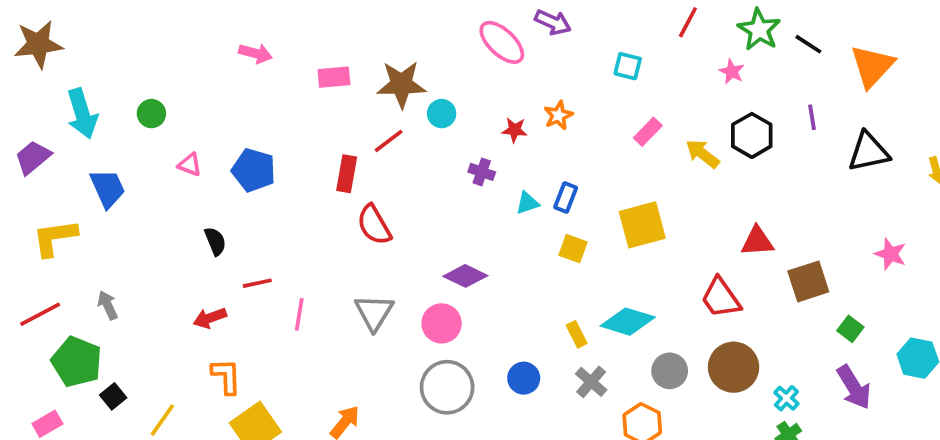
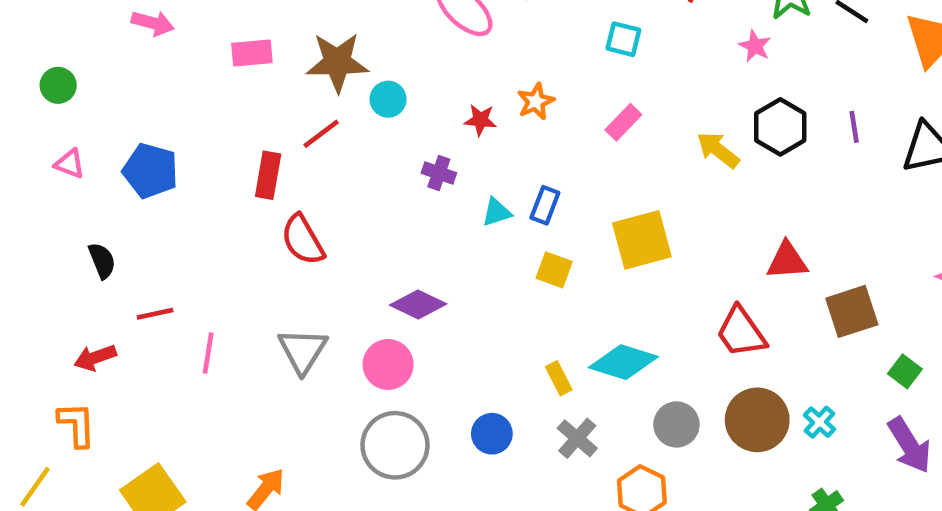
green circle: (151, 114) -> (58, 85), moved
purple line: (812, 117) -> (854, 127), moved
pink rectangle: (648, 132) -> (623, 122), moved
orange L-shape: (226, 376) -> (77, 424), moved
cyan cross: (786, 398) -> (819, 422), moved

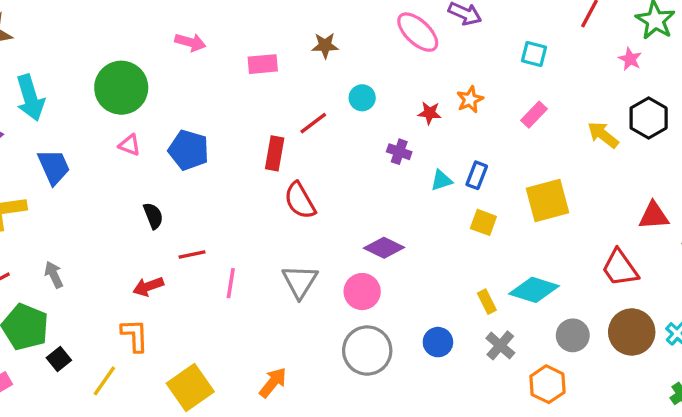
brown star: (337, 62) -> (325, 46), moved, size x0.6
green circle: (58, 85) -> (121, 88), size x2.0

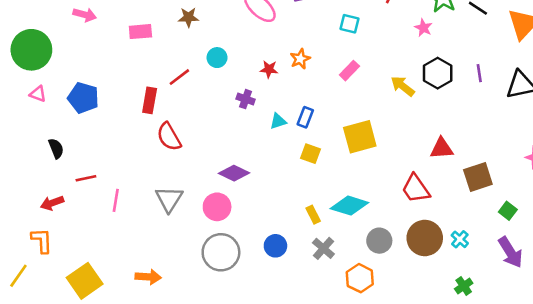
orange arrow: (273, 383) -> (148, 277), turned 55

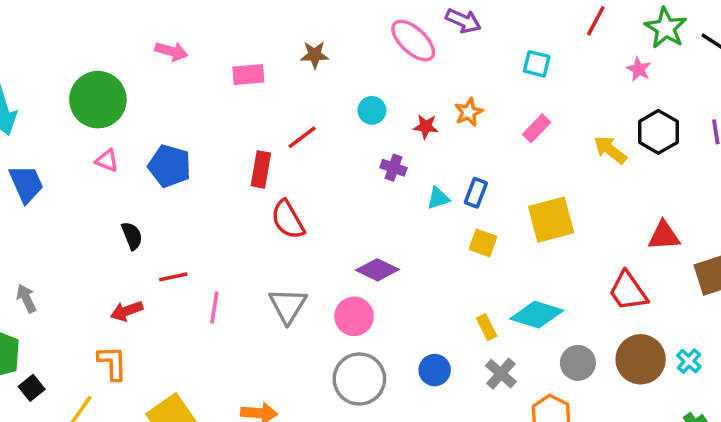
cyan circle: (217, 58) -> (372, 110), moved

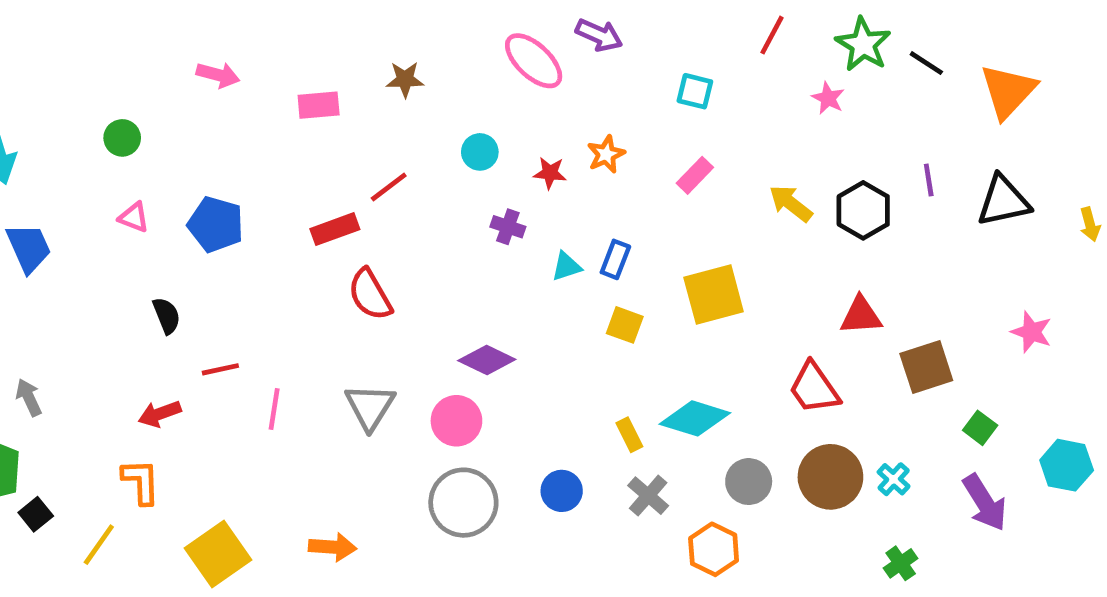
green circle: (98, 100) -> (122, 138), size x0.5
black hexagon: (658, 132) -> (863, 210), moved
red rectangle: (261, 169) -> (335, 229), turned 60

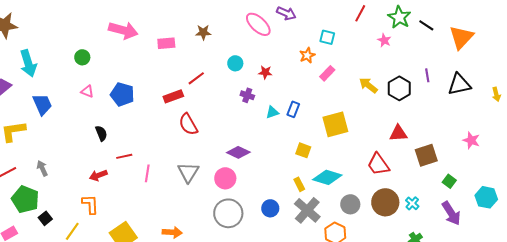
pink arrow: (218, 75) -> (123, 30), size x1.6
orange star: (606, 154) -> (307, 55), moved
yellow square: (625, 325) -> (303, 150), moved
gray cross: (648, 496) -> (307, 210), size x1.5

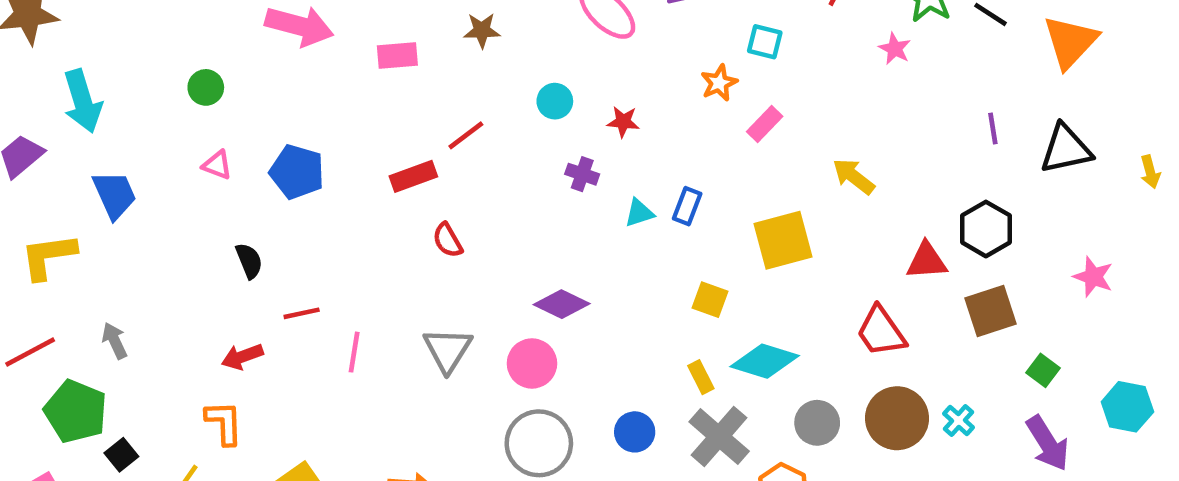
yellow arrow: (368, 85) -> (854, 176), moved
black hexagon: (399, 88) -> (986, 229), moved
red semicircle: (188, 124) -> (448, 240), size x0.7

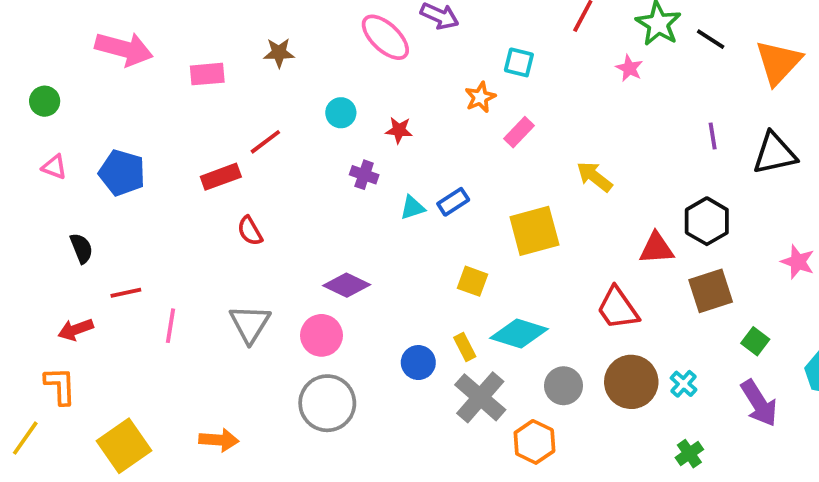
blue rectangle: (687, 206) -> (453, 202), turned 36
blue circle: (635, 432) -> (418, 363), moved

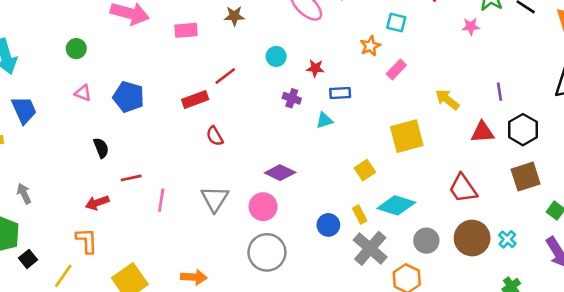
pink star: (629, 68) -> (471, 26), turned -30
purple line: (713, 136) -> (499, 92), moved
blue rectangle: (453, 202) -> (340, 93), moved, turned 30
red triangle: (656, 248) -> (483, 132), moved
yellow square: (473, 281) -> (365, 170), turned 36

